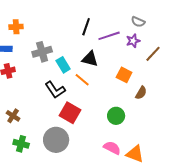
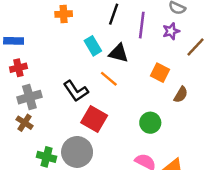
orange cross: (16, 27) -> (64, 14), moved
purple line: (109, 36) -> (142, 25), turned -65
gray cross: (42, 52) -> (29, 97), moved
cyan rectangle: (63, 65) -> (93, 46), moved
green cross: (21, 144) -> (47, 157), moved

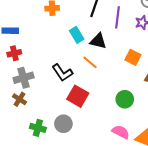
gray circle: (77, 152) -> (63, 124), size x0.7

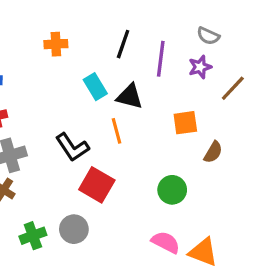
orange square: (133, 57) -> (185, 123), turned -35
orange line: (90, 62) -> (116, 131), turned 35
green cross: (38, 128) -> (33, 236), turned -35

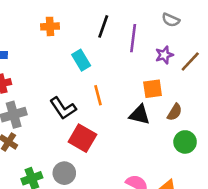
purple star: (200, 67) -> (164, 55), moved
black triangle: (130, 96) -> (140, 115), moved
green circle: (172, 190) -> (185, 142), moved

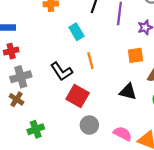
black triangle: (140, 115) -> (128, 92), moved
gray circle: (64, 173) -> (89, 125), moved

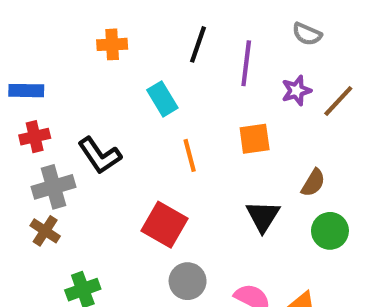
orange square: (135, 55) -> (255, 139), moved
black L-shape: (62, 71) -> (100, 155), moved
black triangle: (128, 92) -> (263, 216), turned 48

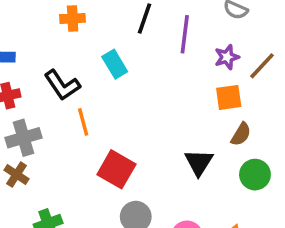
orange square: (255, 139) -> (229, 97), moved
black L-shape: (100, 155) -> (62, 85), moved
orange line: (190, 155) -> (83, 122), moved

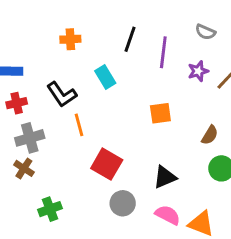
orange square: (229, 97) -> (160, 113), moved
black triangle: (199, 162) -> (165, 177), moved, turned 35

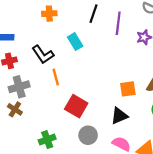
orange square: (160, 113) -> (128, 89), moved
green cross: (50, 209) -> (47, 140), moved

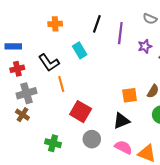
green cross: (47, 140) -> (53, 143), turned 35

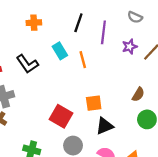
orange line: (61, 84) -> (83, 60), moved
orange square: (130, 95) -> (94, 103), moved

